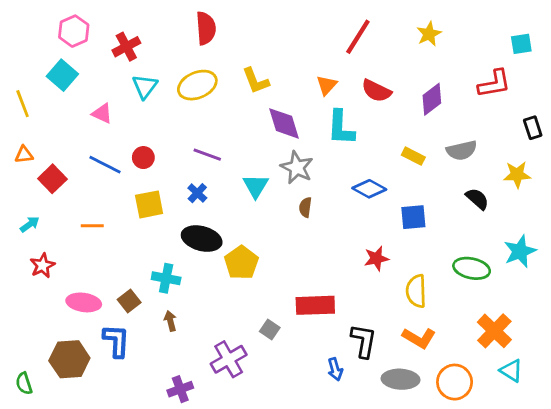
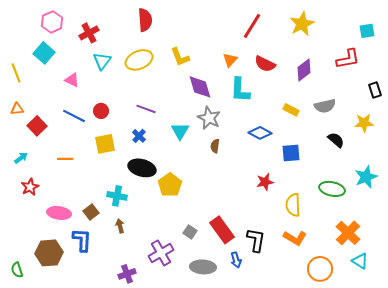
yellow star: (429, 34) -> (302, 24), size x1.4
red rectangle: (315, 305) -> (222, 230), moved, turned 56
gray ellipse: (401, 379) -> (203, 267), moved

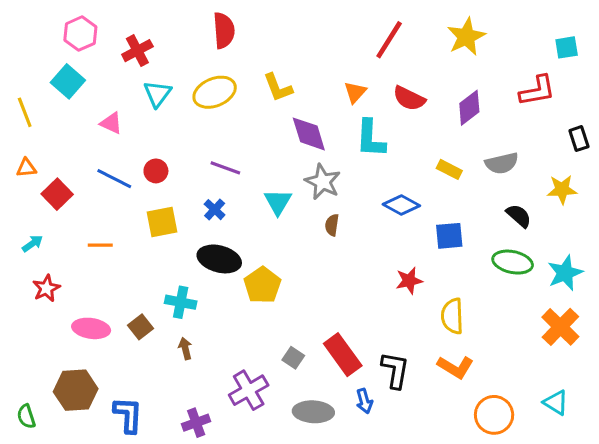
green ellipse: (332, 189) -> (513, 262), moved
orange cross: (348, 233) -> (560, 327), moved
blue L-shape: (82, 240) -> (128, 415), moved

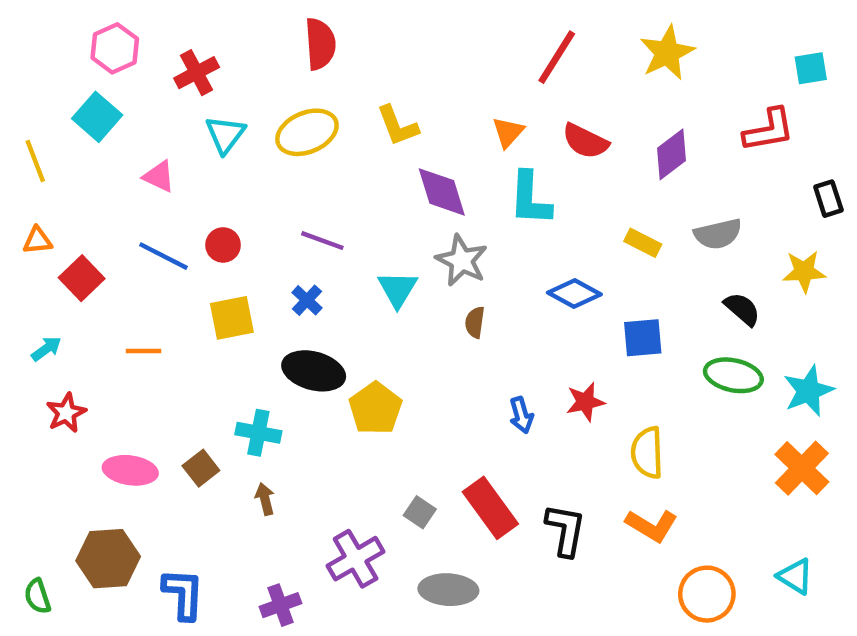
blue arrow: (364, 401) -> (521, 415), moved

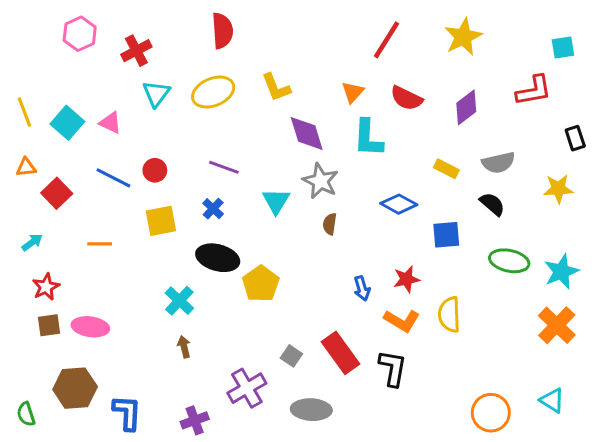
cyan square: (97, 117) -> (67, 123), moved
black semicircle: (742, 309) -> (492, 204), moved
cyan cross: (258, 433) -> (179, 301), turned 32
brown square: (201, 468) -> (49, 325), moved, turned 30
orange L-shape: (652, 526) -> (402, 321), moved

